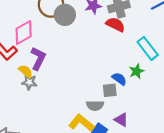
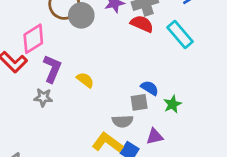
cyan rectangle: (148, 48) -> (180, 34), moved
yellow semicircle: (26, 71) -> (85, 80), moved
green star: (137, 71) -> (173, 104), moved
purple triangle: (121, 120) -> (155, 137), turned -40

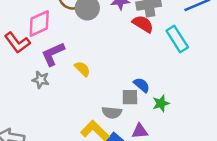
purple L-shape: (52, 69) -> (53, 54), turned -145

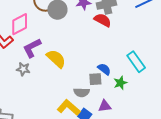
cyan rectangle: (177, 39) -> (136, 62), moved
yellow semicircle: (82, 69) -> (56, 59), size x1.5

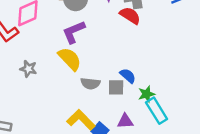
purple L-shape: (32, 48) -> (74, 32), moved
cyan rectangle: (136, 62) -> (157, 111), moved
gray semicircle: (82, 92) -> (90, 83), moved

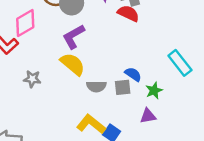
cyan rectangle: (157, 111) -> (180, 63), moved
purple triangle: (125, 121) -> (148, 116), moved

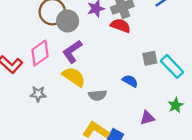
pink diamond: (25, 23) -> (40, 53), moved
gray square: (123, 87) -> (150, 58), moved
green star: (154, 91) -> (176, 105), moved

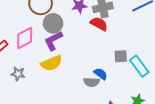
gray circle: (68, 21) -> (53, 23), moved
yellow semicircle: (74, 77) -> (51, 63), turned 115
gray semicircle: (98, 95) -> (92, 82), moved

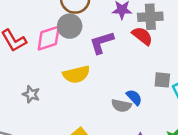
gray circle: (53, 23) -> (70, 26), moved
purple L-shape: (53, 41) -> (102, 43), moved
gray star: (18, 74) -> (31, 94), moved

